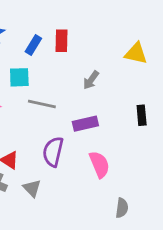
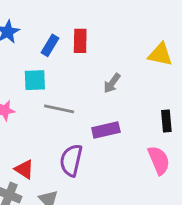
pink semicircle: (99, 164) -> (159, 160), moved

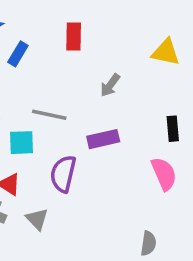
blue rectangle: (50, 45) -> (18, 54), moved
cyan square: (35, 80) -> (21, 143), moved

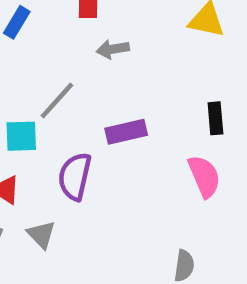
gray arrow: (110, 85) -> (113, 49), moved, turned 45
gray line: (49, 115) -> (57, 100), turned -60

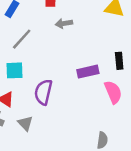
gray line: (57, 100) -> (22, 39), moved
purple rectangle: (126, 132) -> (88, 72), moved

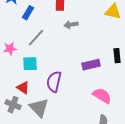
pink semicircle: (113, 92) -> (102, 96), moved, turned -36
gray triangle: (25, 123) -> (39, 108), size x1.5

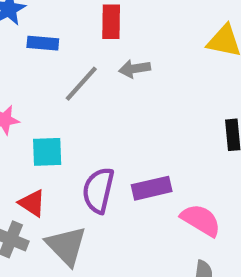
blue rectangle: (28, 13) -> (43, 43), turned 64
gray line: (36, 38) -> (81, 84), moved
purple rectangle: (91, 65) -> (152, 188), moved

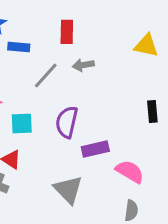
purple semicircle: (98, 190) -> (67, 122), moved
gray triangle: (66, 246) -> (68, 190), moved

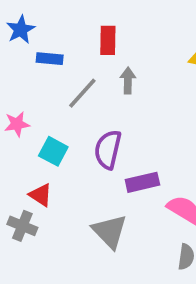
gray arrow: (83, 65) -> (128, 80), turned 100
cyan square: (22, 124) -> (53, 151), turned 30

